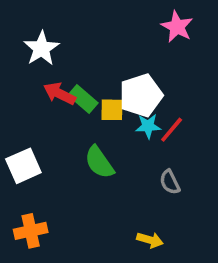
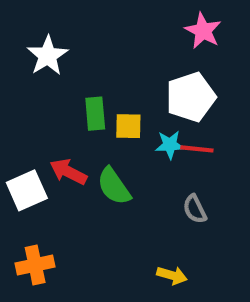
red arrow: (60, 94) -> (68, 172), moved
white pentagon: (141, 95) -> (191, 97), moved
green rectangle: (83, 99) -> (95, 114), turned 44
red line: (172, 130) -> (197, 149), turned 56

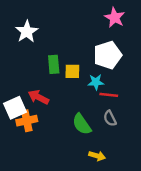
red line: (197, 149) -> (109, 95), moved
green semicircle: (114, 186) -> (82, 124), moved
orange cross: (35, 265) -> (27, 121), moved

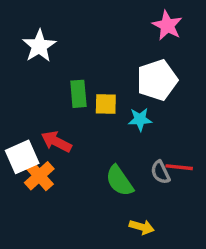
red line: (109, 95) -> (179, 167), moved
orange cross: (27, 121) -> (39, 176), turned -30

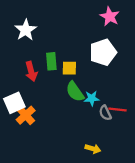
cyan star: (140, 119) -> (92, 98), moved
red arrow: (56, 142) -> (31, 71), moved, turned -132
green semicircle: (119, 181) -> (75, 92), moved

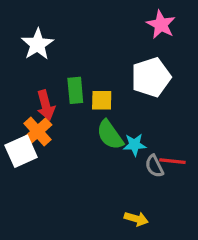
orange cross: (26, 115) -> (38, 132), moved

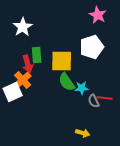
green rectangle: (75, 90) -> (37, 55), moved
yellow square: (102, 100) -> (62, 61), size x1.6

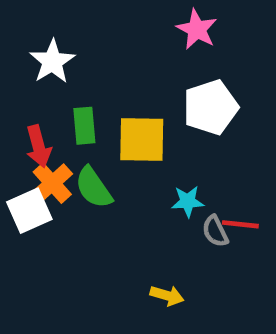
pink star: (98, 15) -> (197, 29), moved
red arrow: (28, 64) -> (39, 146), moved
green semicircle: (67, 82) -> (94, 188), moved
yellow arrow: (83, 133) -> (167, 295), moved

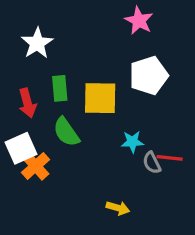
orange cross: (52, 183) -> (36, 166), moved

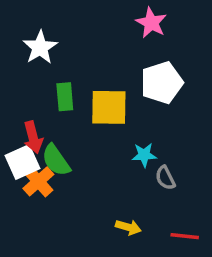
red arrow: (27, 103) -> (33, 137), moved
green semicircle: (66, 132) -> (56, 160), moved
red line: (170, 158) -> (185, 236), moved

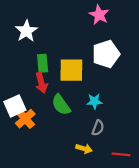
red arrow: (33, 137) -> (41, 83), moved
green semicircle: (56, 160) -> (61, 105), moved
gray semicircle: (165, 178) -> (98, 128), moved, turned -133

